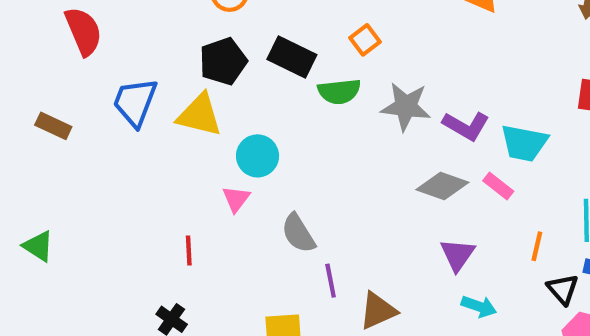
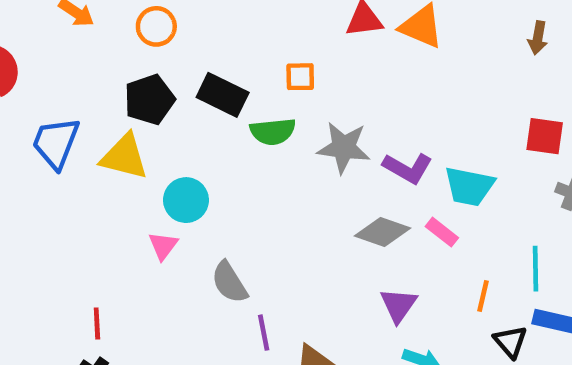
orange square: (365, 40) -> (300, 77), turned 36
red line: (189, 250) -> (97, 323), moved

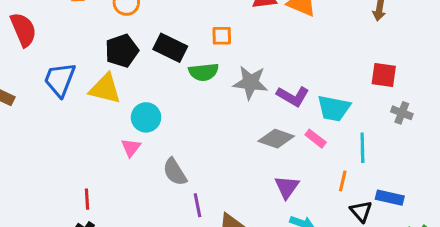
cyan line: (536, 269) -> (362, 148), moved

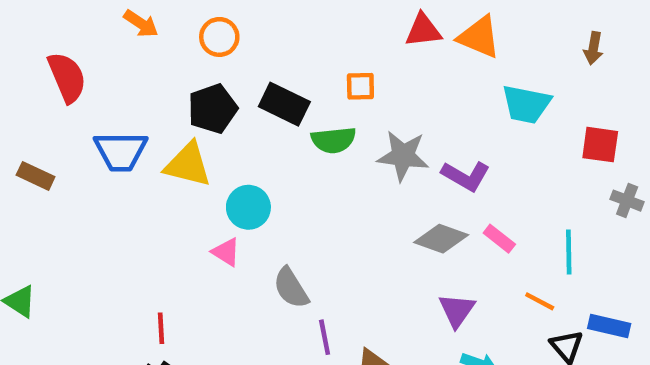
blue trapezoid: (60, 80) -> (121, 151), turned -111
cyan trapezoid: (334, 108) -> (526, 104), moved
pink triangle: (131, 148) -> (226, 252), turned -35
orange line: (343, 181) -> (540, 301), turned -75

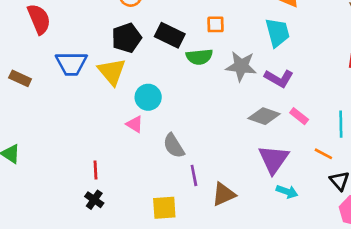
cyan trapezoid: (526, 104) -> (278, 33), moved, turned -116
yellow triangle: (188, 165) -> (112, 72), turned 36
purple triangle: (457, 310) -> (273, 159), size x1.4

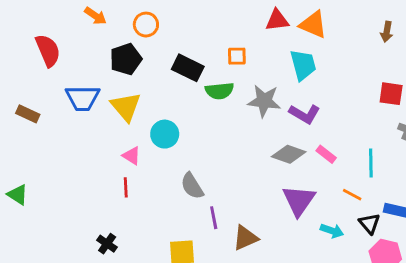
black pentagon: (127, 38) -> (126, 59), moved
pink triangle: (135, 124) -> (132, 156), moved
red line: (96, 170) -> (126, 187), moved
cyan arrow: (287, 192) -> (332, 231), moved

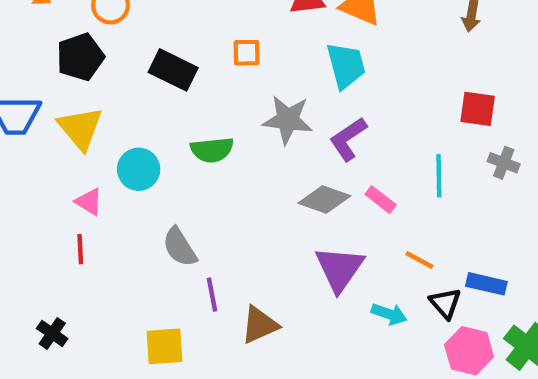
green semicircle: (219, 91) -> (212, 150), moved
purple L-shape: (305, 114) -> (348, 139), turned 116
cyan line: (371, 163) -> (439, 176), moved

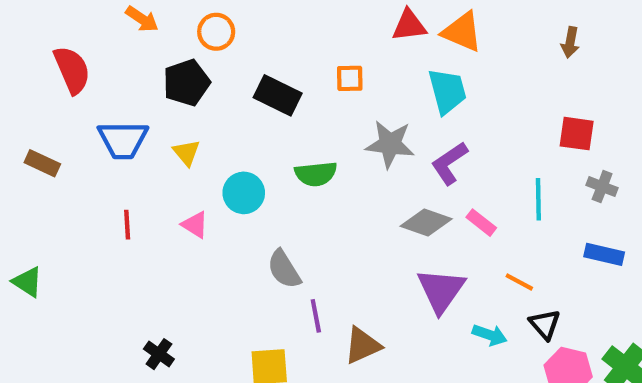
yellow triangle: (80, 128) -> (187, 153), size x0.6
red line: (80, 249) -> (127, 225), moved
blue rectangle: (486, 284) -> (604, 254), moved

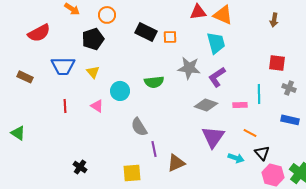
red semicircle: (72, 70) -> (39, 33), turned 85
black rectangle: (278, 95) -> (146, 32), moved
pink rectangle: (481, 223) -> (240, 105), moved, turned -40

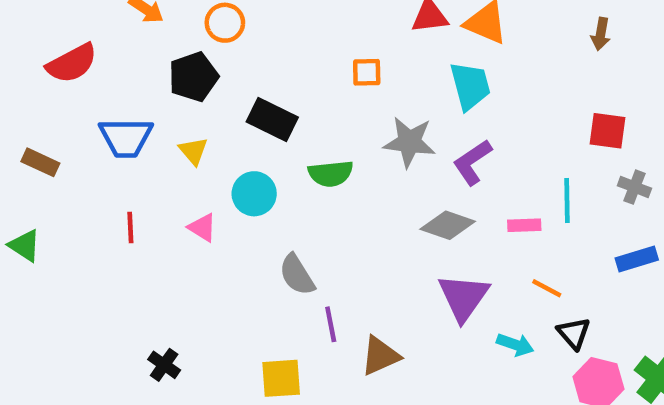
black rectangle: (146, 32) -> (272, 120), moved
blue rectangle: (290, 120) -> (637, 259), turned -30
green triangle: (18, 133) -> (25, 246), moved

